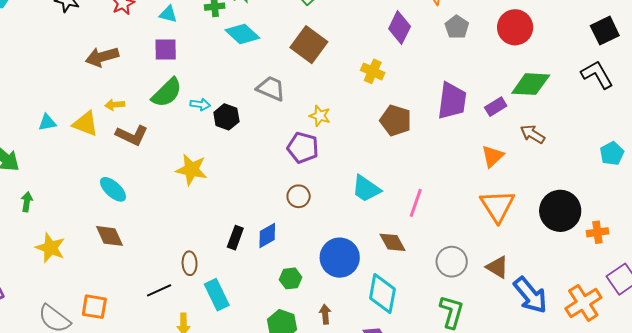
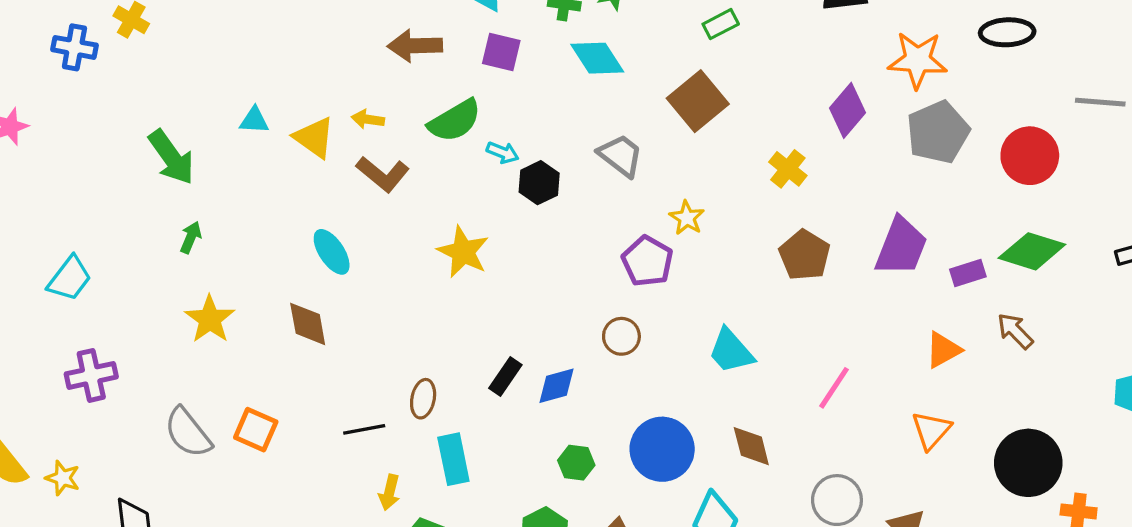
gray pentagon: (457, 27) -> (938, 132), size x1.6
purple square: (166, 50) -> (501, 52), moved
brown arrow: (102, 57) -> (415, 46), moved
pink line: (416, 203) -> (834, 388), moved
orange triangle: (497, 206) -> (931, 430), size x0.7

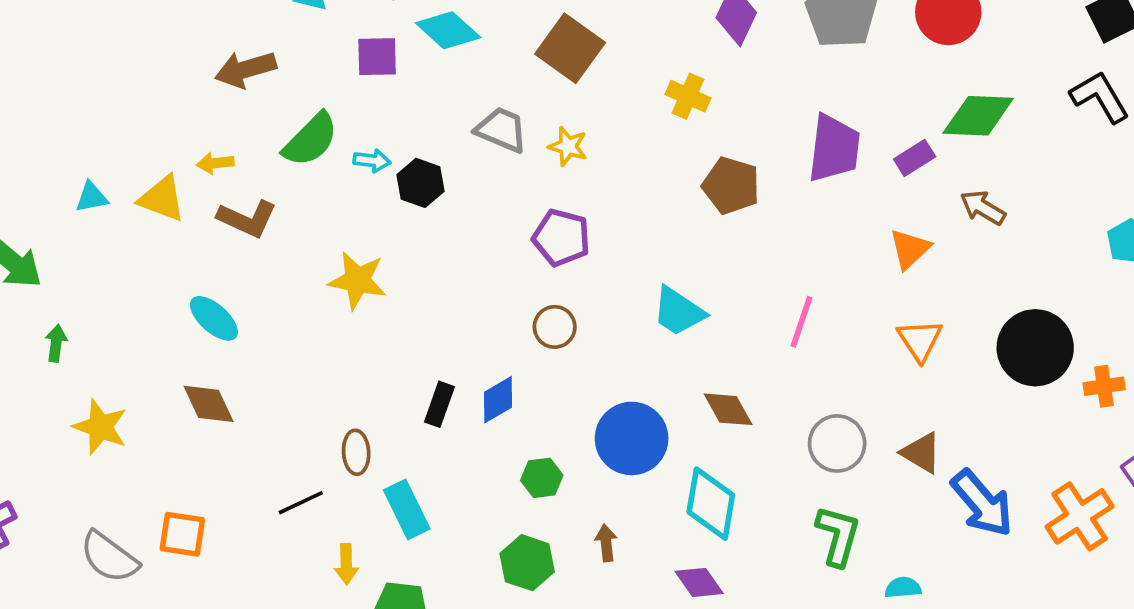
purple square: (501, 52) -> (377, 57), moved
yellow star: (687, 218) -> (568, 146), moved

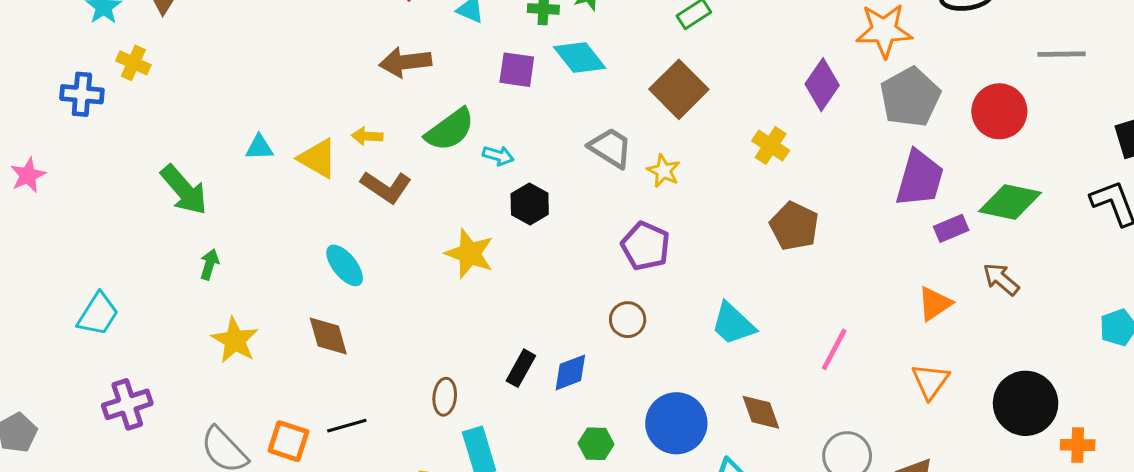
purple trapezoid: (834, 148) -> (920, 178), moved
black hexagon: (421, 183) -> (530, 204), moved
black line: (301, 503) -> (347, 426), moved

